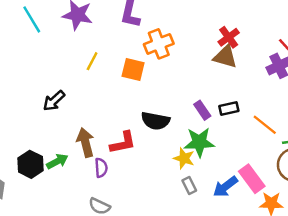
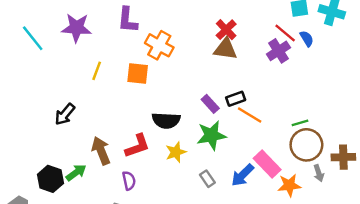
orange cross: (159, 44) -> (159, 45), turned -32
orange line: (265, 125) -> (250, 115), moved
yellow star: (184, 158) -> (176, 152), moved, turned -30
purple semicircle: (101, 168) -> (129, 181), moved

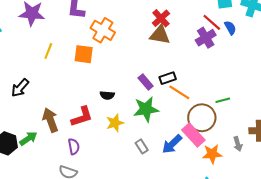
black semicircle: (166, 120) -> (107, 95), size x0.6
brown circle: (306, 145) -> (202, 118), moved

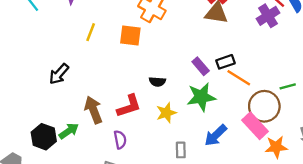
blue arrow: (172, 144) -> (216, 135), moved
gray rectangle: (142, 146) -> (181, 150), moved, turned 32

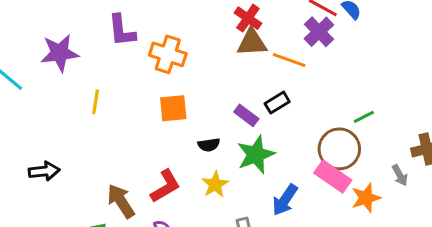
orange square: (130, 35) -> (173, 108), moved
black arrow: (59, 74) -> (44, 171), moved, turned -125
orange line: (239, 78) -> (289, 60), moved
black semicircle: (157, 82) -> (209, 145), moved

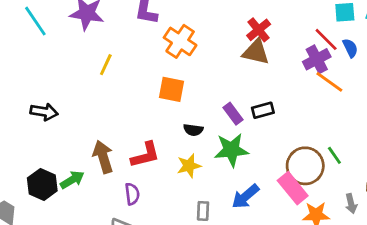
orange line: (289, 60) -> (329, 82), moved
green line: (364, 117) -> (334, 155), moved, turned 66

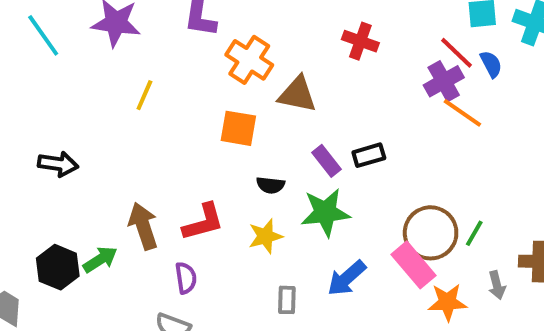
red cross: (259, 30) -> (360, 41), turned -30
brown triangle: (256, 52) -> (297, 94), moved
green line: (334, 155) -> (474, 233), moved, turned 66

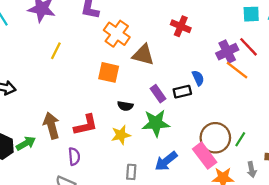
red line: (456, 53) -> (249, 47), moved
blue semicircle: (491, 64) -> (198, 78), moved

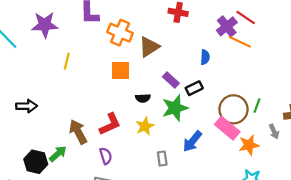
brown triangle: (143, 55) -> (149, 47), turned -35
blue semicircle: (198, 78) -> (205, 57), turned 40
black rectangle: (182, 92) -> (194, 88), moved

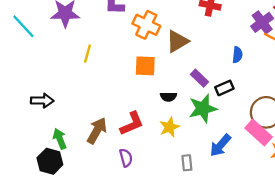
brown arrow: (78, 132) -> (97, 131), turned 55
green arrow: (58, 154) -> (60, 139), moved, turned -72

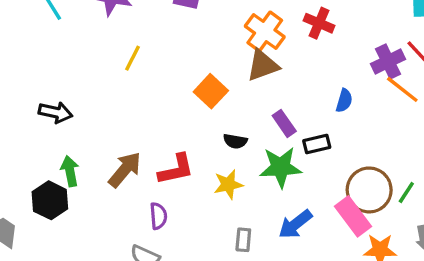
orange cross: (146, 25) -> (265, 32), moved
orange square: (145, 66) -> (211, 91), turned 30

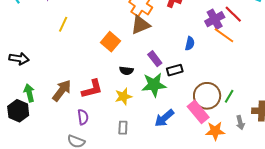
gray rectangle: (243, 240) -> (123, 128), moved

